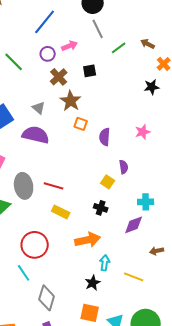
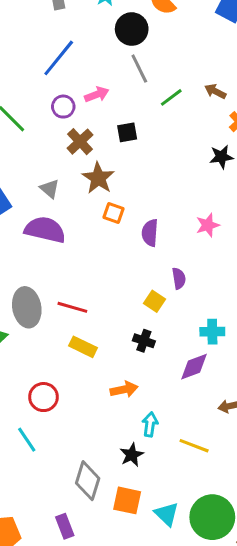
orange arrow: (88, 240) -> (124, 389), size x0.7
red circle: (35, 245) -> (43, 397), size x0.7
gray diamond: (47, 298) -> (88, 481), moved

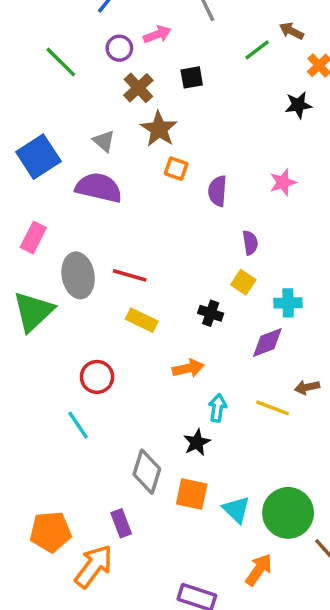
green line: (171, 97) -> (257, 50), moved
yellow square: (154, 301) -> (243, 282), moved
yellow line: (194, 446) -> (273, 408), moved

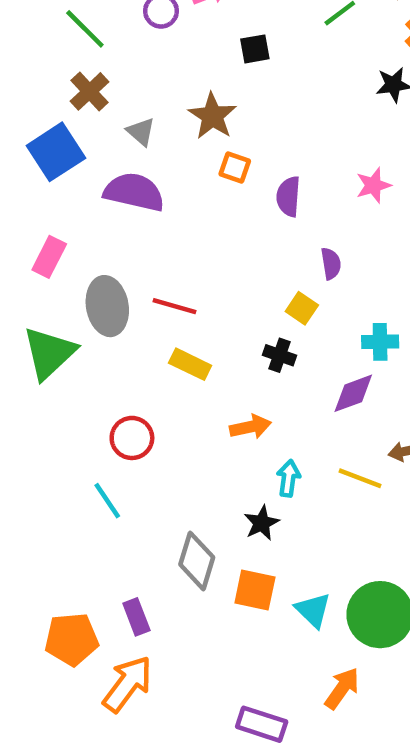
brown cross: (138, 88) -> (89, 91), moved
yellow square: (243, 282) -> (302, 308), moved
purple rectangle: (121, 523) -> (136, 617), moved

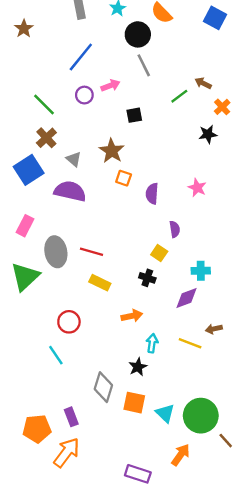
pink star: (373, 185) -> (197, 188), turned -30

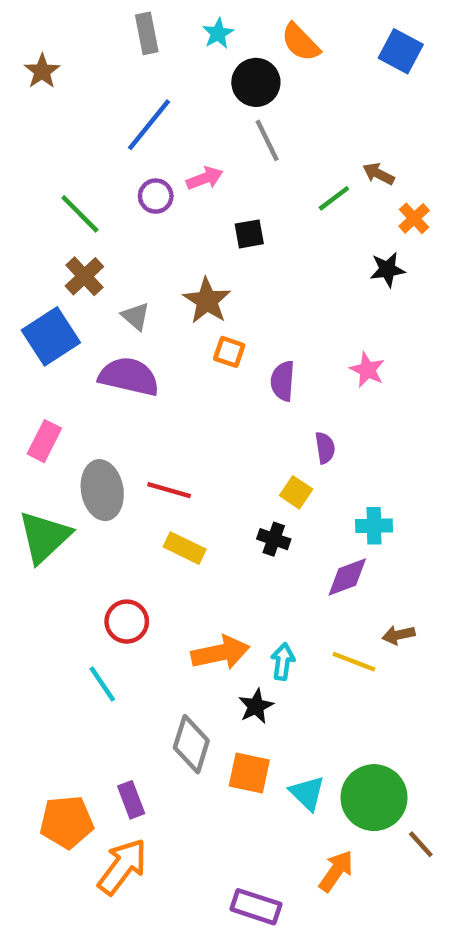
orange arrow: (132, 316) -> (220, 653), moved, size x1.4

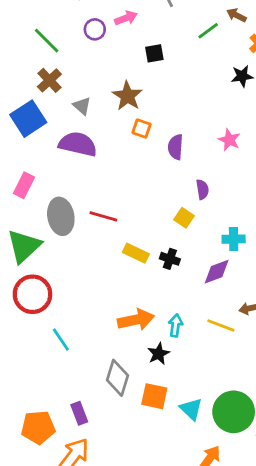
black cross: (274, 539) -> (170, 259), moved
yellow rectangle: (185, 548) -> (136, 253), moved
red circle: (127, 622) -> (32, 294), moved, size x1.4

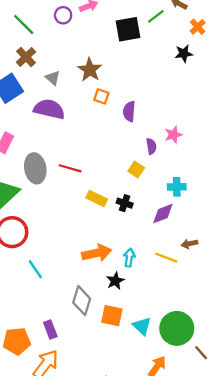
black square: (154, 53) -> (128, 29), moved, size x1.6
pink star: (229, 140) -> (173, 135), moved, turned 30

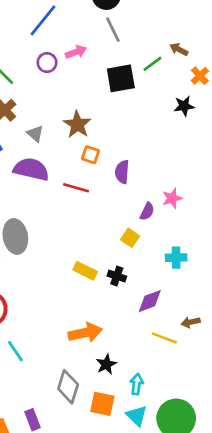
purple semicircle: (151, 146) -> (147, 211), turned 35
red line: (70, 168) -> (76, 188), moved
purple diamond: (163, 214) -> (150, 301), moved
cyan arrow: (129, 258) -> (137, 384), moved

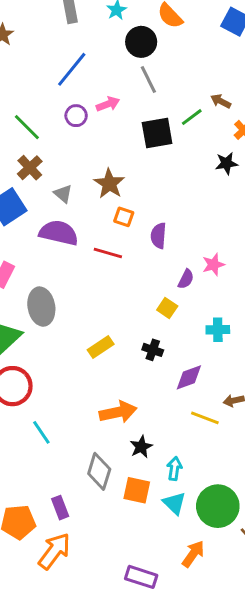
yellow rectangle: (85, 271) -> (101, 347), moved, turned -60

